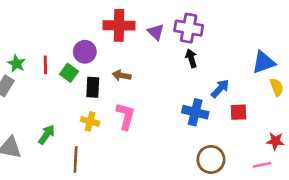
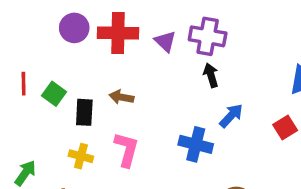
purple circle: (85, 52) -> (74, 28), moved
blue arrow: (220, 89) -> (231, 116), moved
blue cross: (195, 112) -> (196, 144), moved
red square: (239, 112) -> (285, 127), moved, turned -30

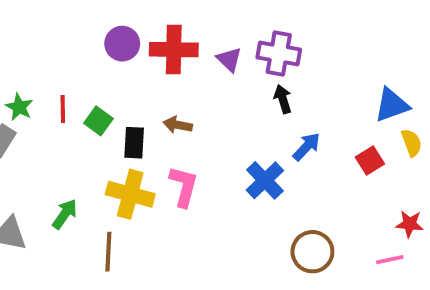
blue cross: (196, 144) -> (265, 180), turned 32
yellow cross: (81, 156) -> (130, 194), size x1.6

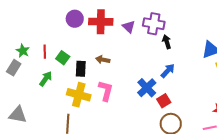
black arrow: (283, 99) -> (167, 42), moved
red square: (370, 161) -> (164, 101), moved
green arrow: (65, 214) -> (46, 79), moved

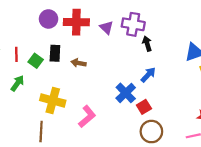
black rectangle: (81, 69) -> (55, 53), moved
pink L-shape: (106, 91) -> (87, 117), moved, turned 35

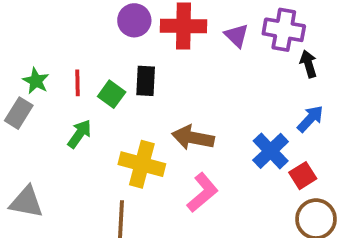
brown arrow: (79, 63) -> (193, 138), moved, size x1.5

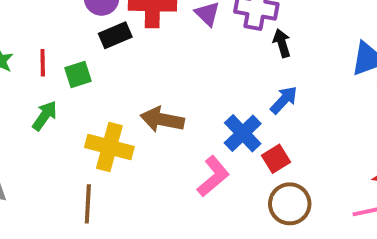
black rectangle: (146, 81) -> (115, 35), moved, turned 64
green square: (112, 94) -> (78, 74), turned 36
pink L-shape: (202, 193) -> (213, 176), moved

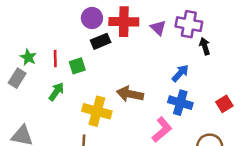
blue arrow: (284, 100) -> (180, 73), moved
blue cross: (243, 133) -> (180, 103), turned -30
red square: (276, 159) -> (224, 104), moved

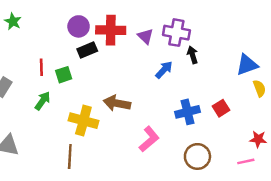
green star: (28, 57) -> (13, 21), moved
blue arrow: (180, 73) -> (164, 70), moved
blue cross: (180, 103) -> (188, 112), moved, turned -30
red square: (224, 104) -> (221, 108), moved

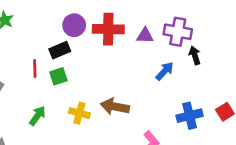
purple triangle: (145, 36) -> (145, 36), turned -42
black rectangle: (87, 50) -> (60, 50), moved
green arrow: (43, 101) -> (37, 116), moved
yellow cross: (83, 121) -> (79, 113), moved, size x0.7

